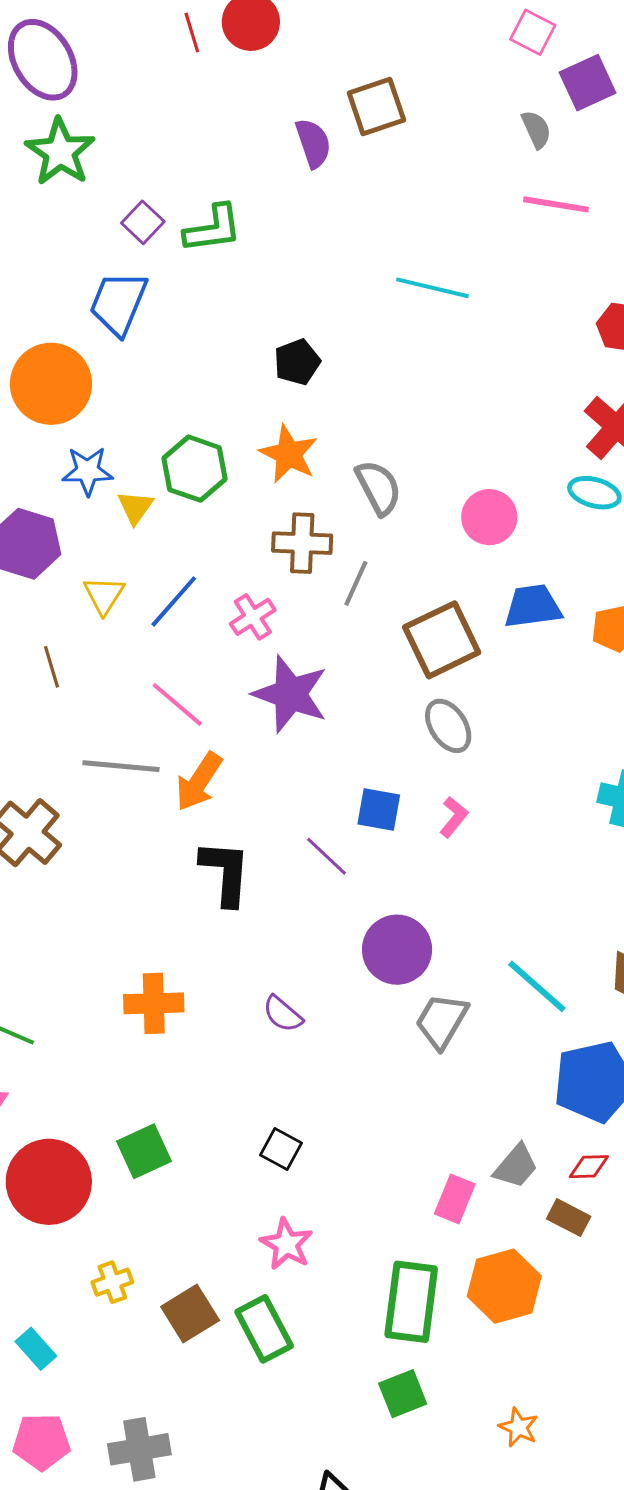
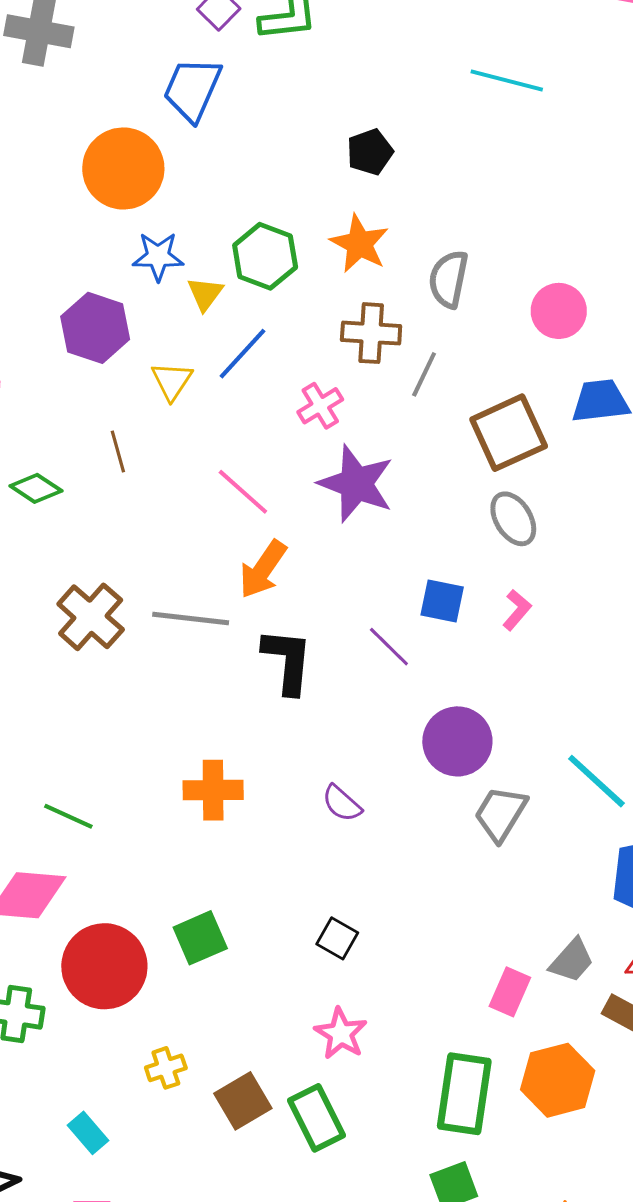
gray semicircle: (378, 488) -> (449, 279), turned -142
blue line: (174, 601) -> (243, 354), moved
gray line: (121, 766) -> (191, 618), moved

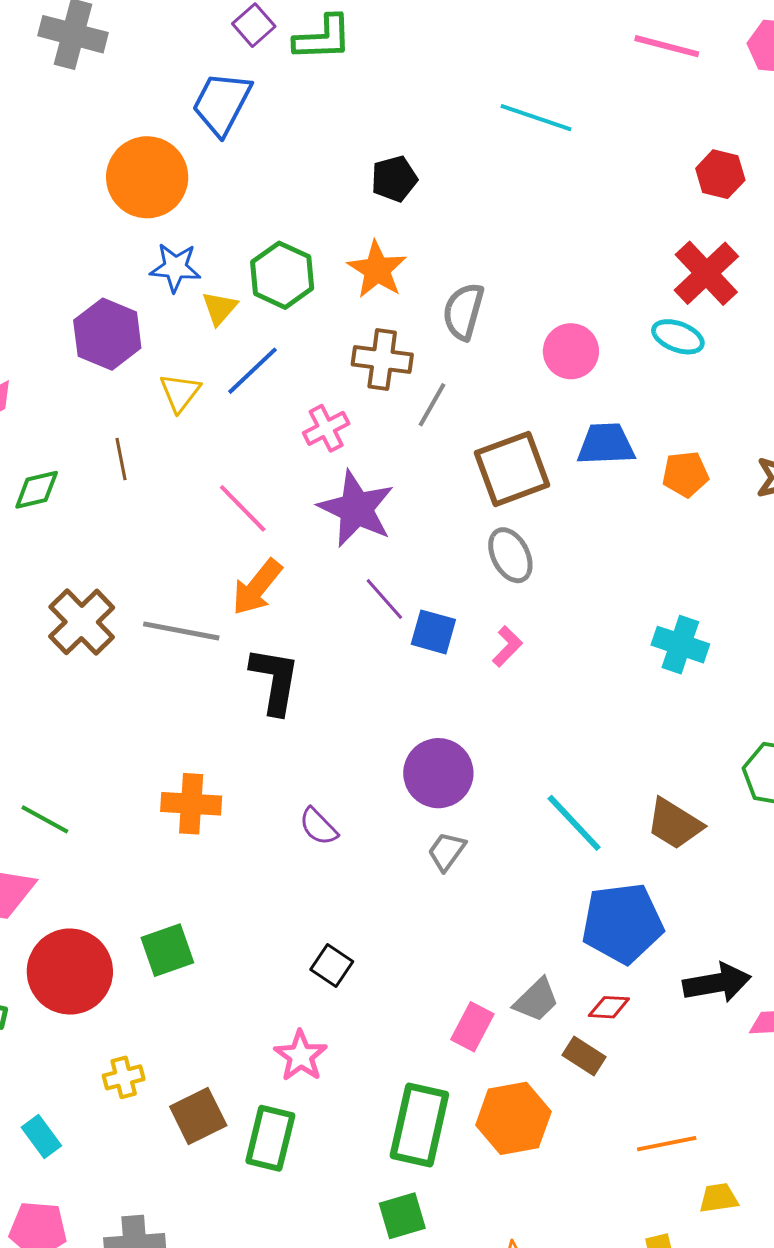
green diamond: (36, 488) -> (37, 490), turned -51
purple line: (389, 647) -> (384, 599), moved
gray trapezoid: (501, 814) -> (447, 851), moved, size x0.7
black square: (337, 938) -> (332, 966), moved
green rectangle: (317, 1118) -> (270, 1138), turned 36

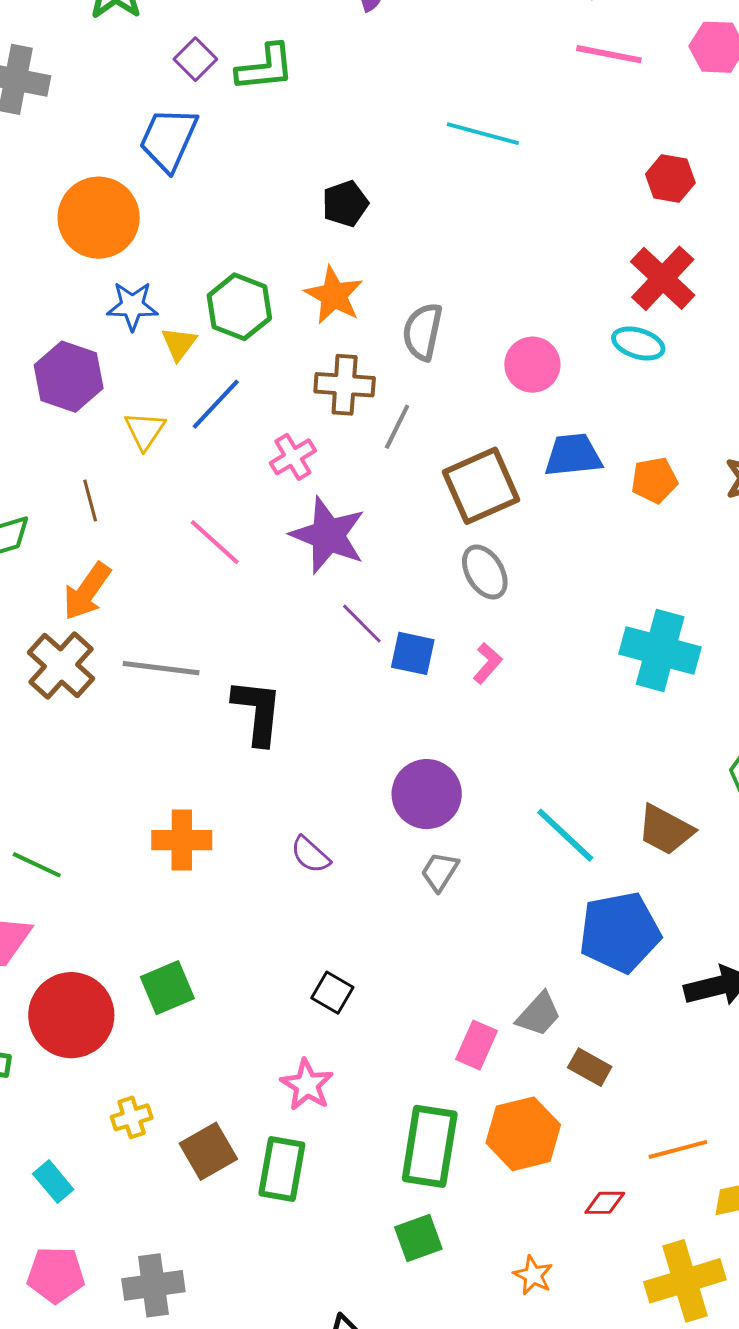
orange arrow: (257, 587) -> (87, 591), moved
cyan cross: (680, 645) -> (660, 650), size x1.4
red diamond: (609, 1007) -> (605, 1203), moved

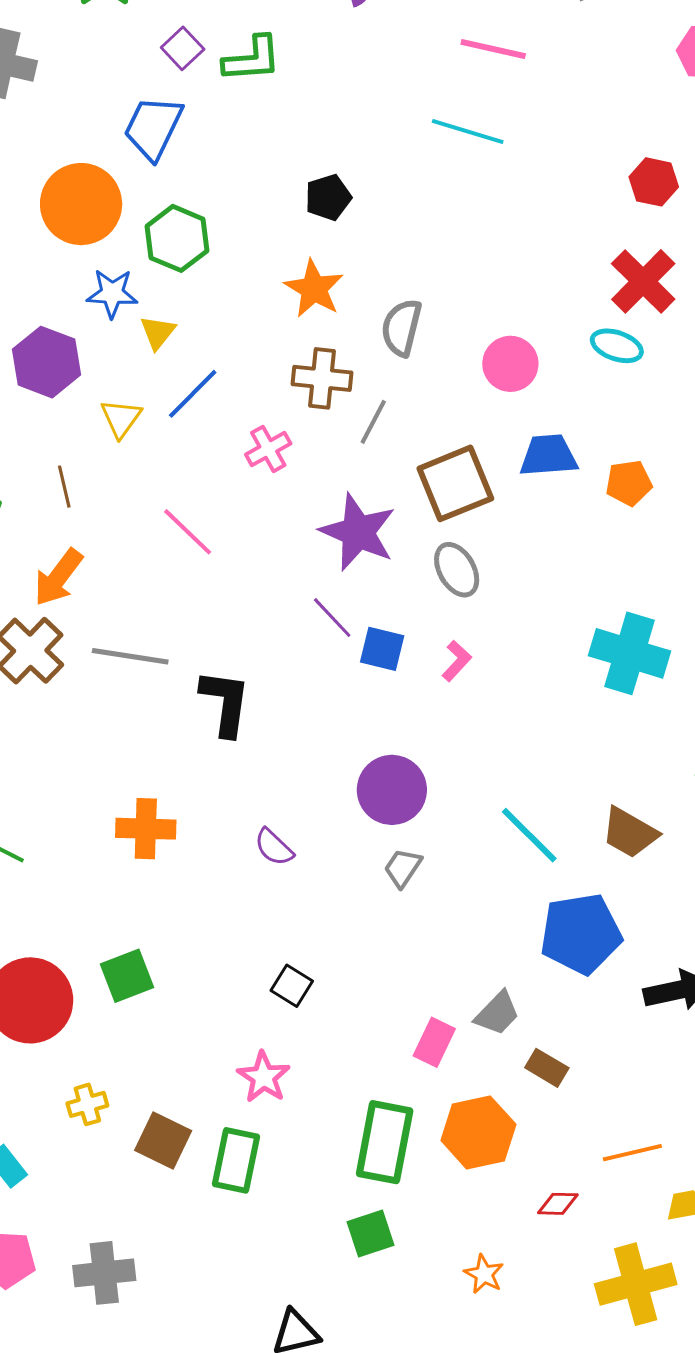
pink line: (609, 54) -> (493, 49), moved
green hexagon: (239, 307) -> (177, 238), moved
purple star: (328, 535) -> (358, 532), moved
brown square: (208, 1151) -> (163, 1141), turned -36

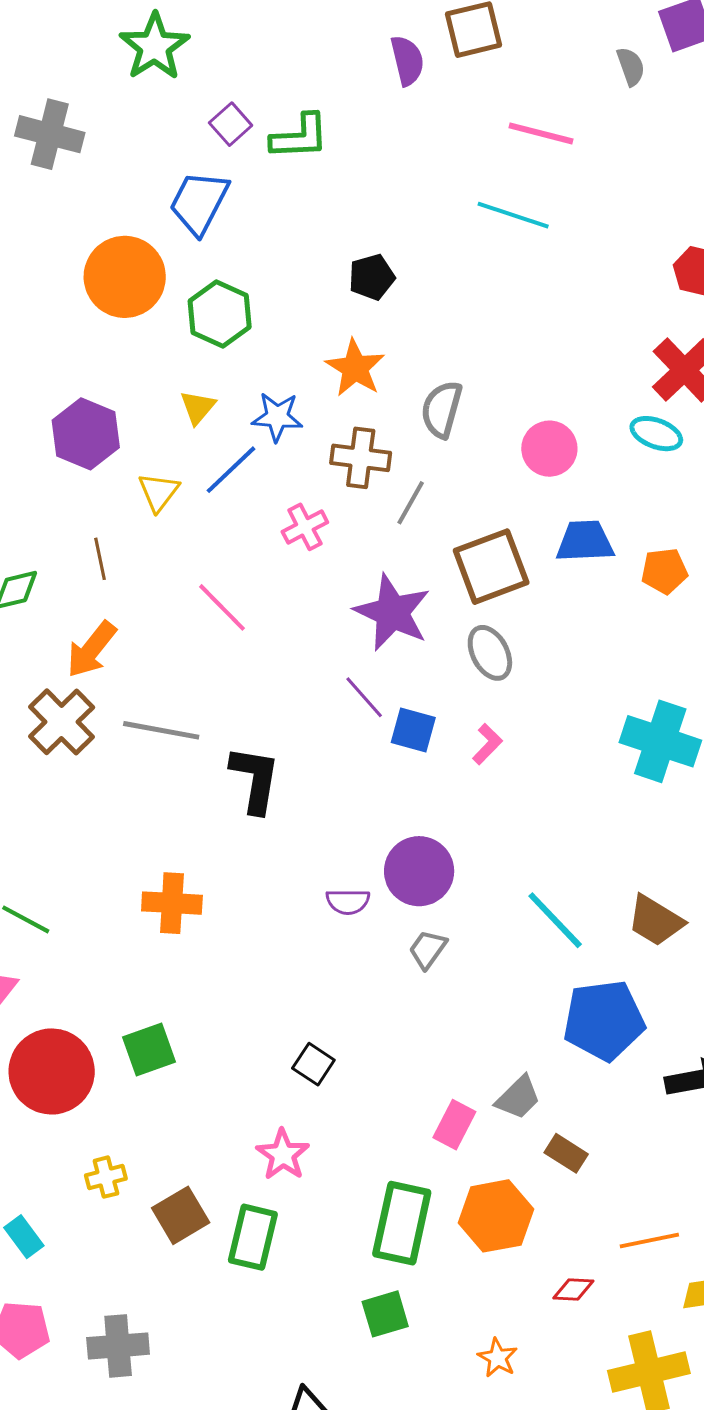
blue star: (112, 293) -> (277, 417), moved
purple semicircle: (274, 847) -> (348, 902), moved, turned -45
brown square: (163, 1141) -> (181, 1215), turned 32

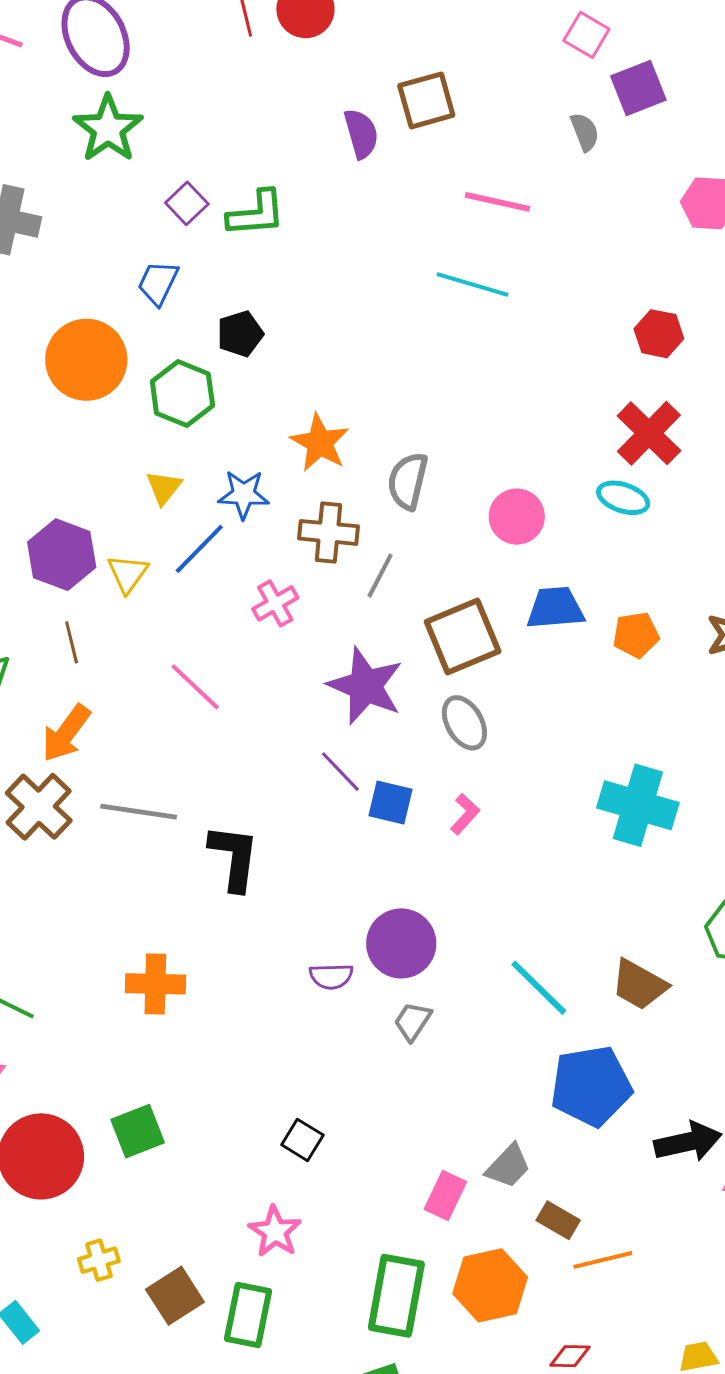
blue trapezoid: (199, 203) -> (158, 283), size x0.7
black pentagon: (372, 277) -> (240, 334), moved
purple hexagon: (86, 434) -> (62, 555), moved
orange line: (649, 1240) -> (603, 1260), moved

